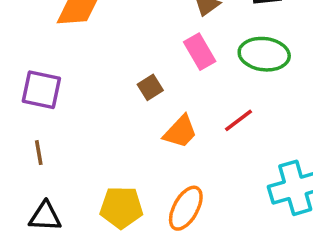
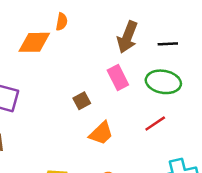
red line: (239, 120) -> (155, 124), moved

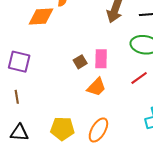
pink rectangle: (118, 78) -> (101, 59), moved, turned 30

